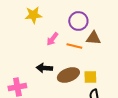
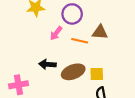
purple circle: (78, 21) -> (72, 14), moved

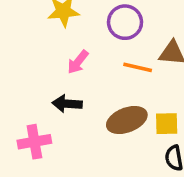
pink arrow: (56, 33) -> (78, 62), moved
black arrow: (47, 64) -> (67, 104), moved

